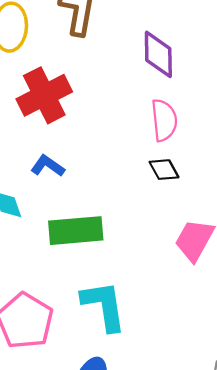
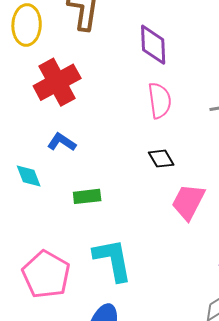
black diamond: (164, 170) -> (161, 159), moved
green rectangle: (76, 231) -> (87, 196), size x0.6

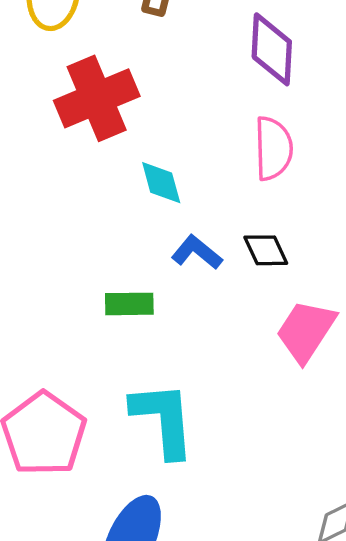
blue L-shape: (62, 142) -> (197, 252), moved
cyan diamond: (29, 176) -> (161, 183), moved

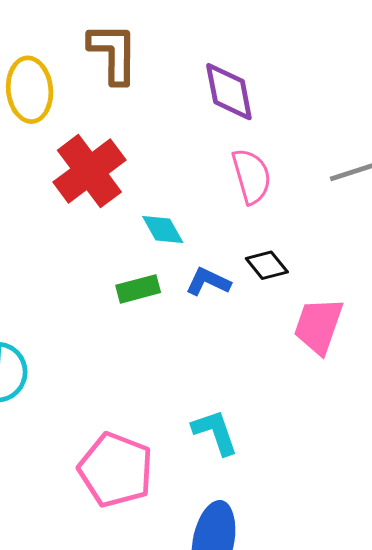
green rectangle: (129, 304) -> (138, 289), moved
cyan L-shape: (163, 420) -> (215, 432), size x0.7

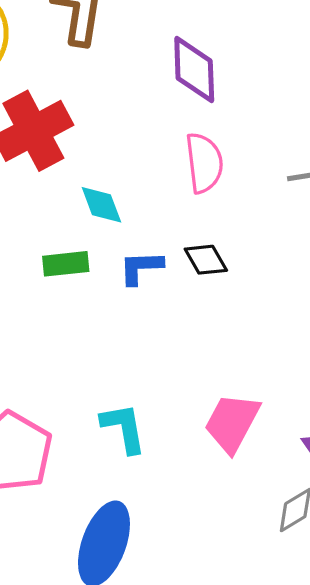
blue L-shape: (208, 282) -> (141, 267), turned -36
pink trapezoid: (318, 326) -> (232, 423), moved

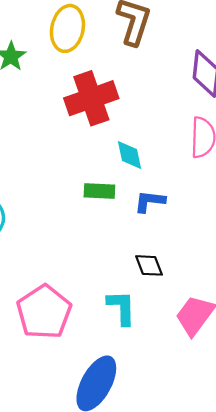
black diamond: (206, 260) -> (149, 265), moved

